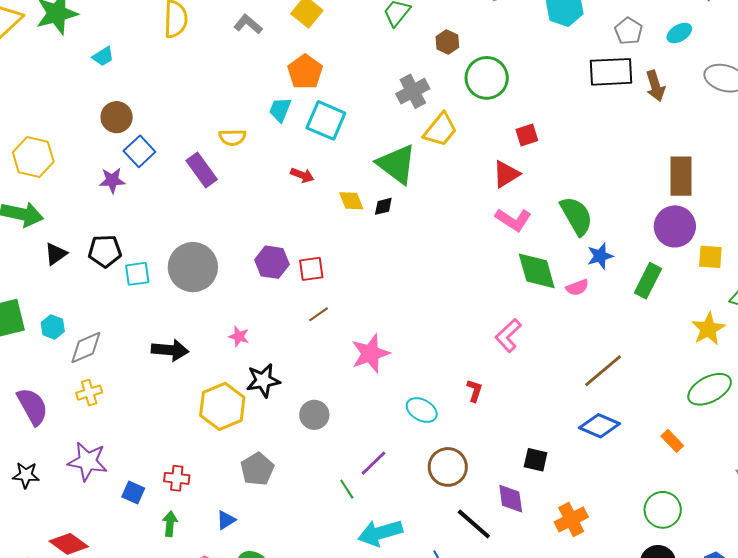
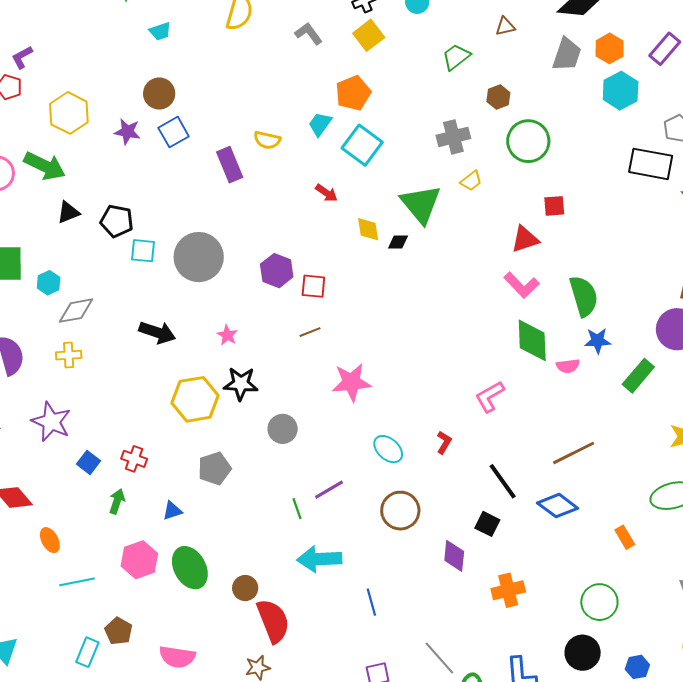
yellow trapezoid: (440, 130) -> (471, 181), size x0.6
purple star: (112, 180) -> (127, 132), moved
black line: (474, 524) -> (503, 481), moved

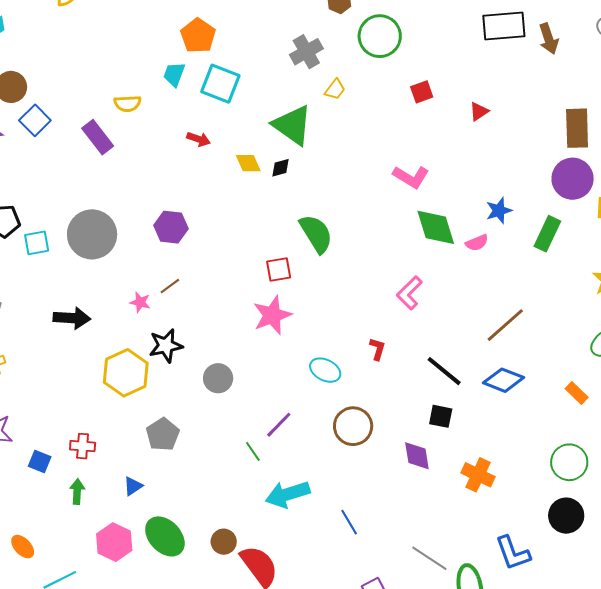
red triangle: (525, 239) -> (479, 111), moved, size x0.7
red square: (313, 286) -> (279, 269), moved
green semicircle: (584, 296) -> (316, 234), moved
brown line: (310, 332) -> (170, 286), moved
orange cross: (508, 590) -> (478, 475), turned -36

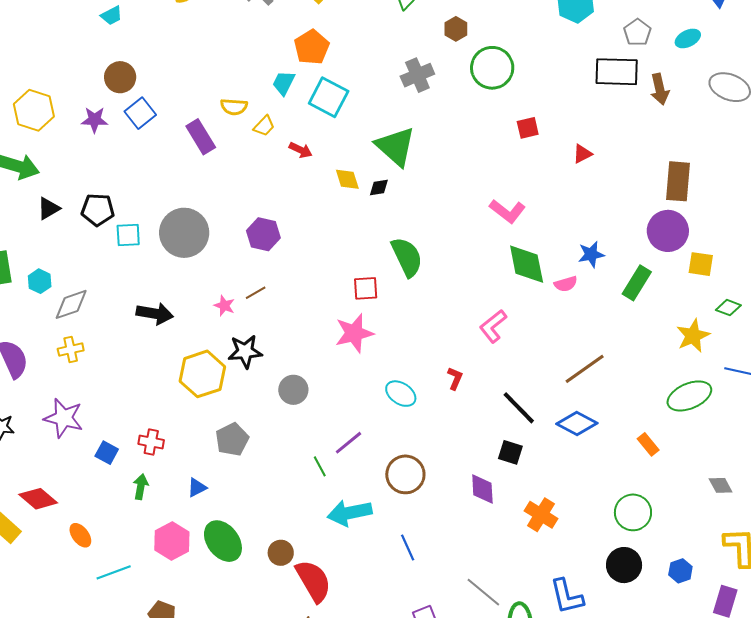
yellow trapezoid: (335, 89) -> (264, 126), moved
brown circle: (353, 426) -> (405, 474), moved

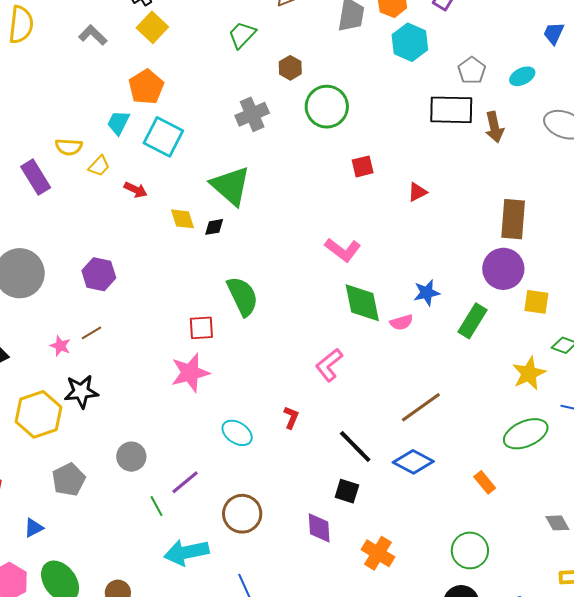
gray circle: (293, 390) -> (131, 457), moved

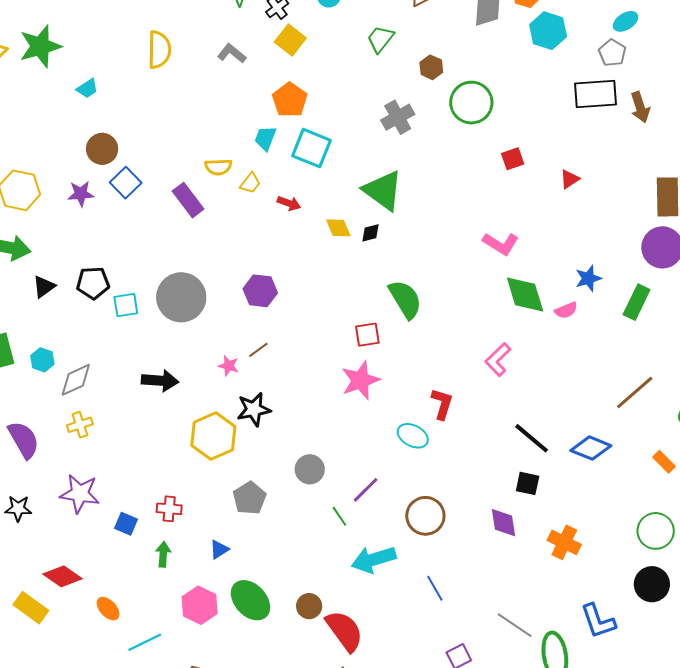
cyan ellipse: (522, 76) -> (626, 21), moved
brown line: (421, 407) -> (635, 393), moved
red L-shape: (291, 417) -> (442, 404), moved, size x1.4

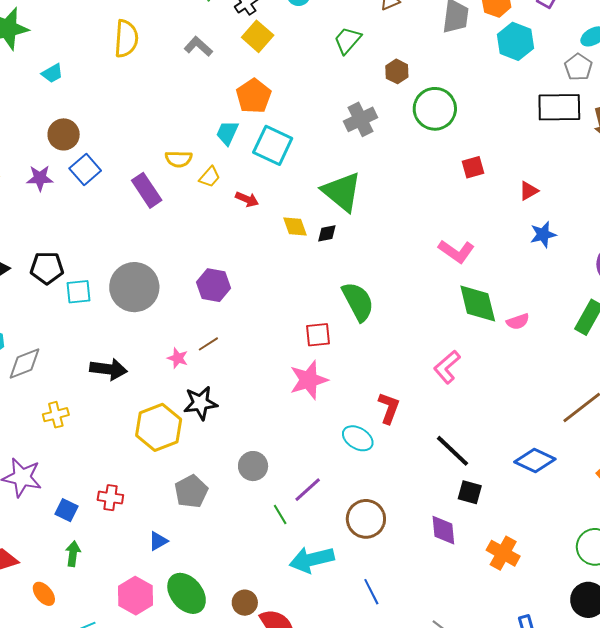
blue star: (588, 278) -> (543, 235), moved
yellow cross: (80, 425) -> (56, 415), moved
black line: (532, 438) -> (452, 451), moved
green arrow: (163, 554) -> (73, 554), moved

